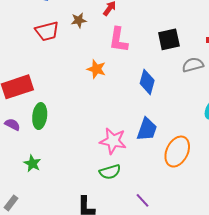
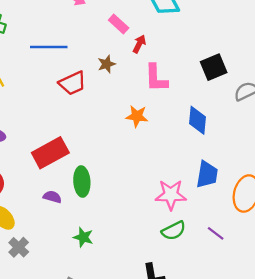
purple line: (142, 200) -> (216, 233), moved

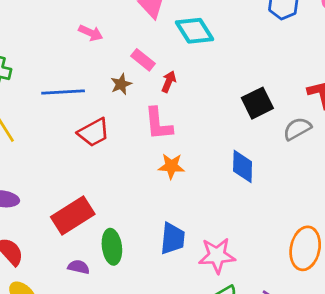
brown star: (107, 64) -> (121, 84), moved
pink L-shape: (156, 78) -> (158, 124), moved
blue trapezoid: (207, 174) -> (173, 239), moved

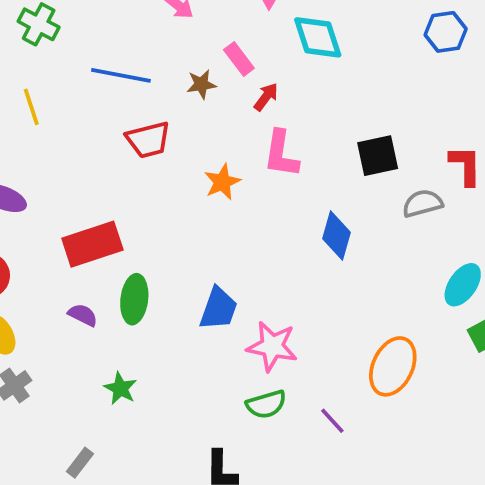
pink L-shape: (158, 124) -> (281, 154), moved
orange star: (171, 166) -> (222, 182), moved, turned 30

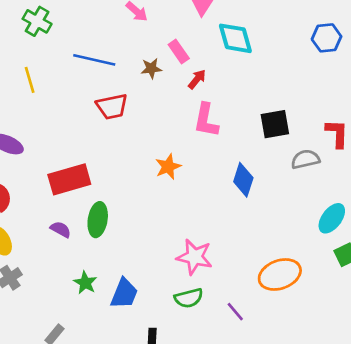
orange star: (222, 182) -> (168, 167), moved
blue trapezoid: (218, 309) -> (124, 294), moved
orange ellipse: (393, 366) -> (280, 275), turned 42

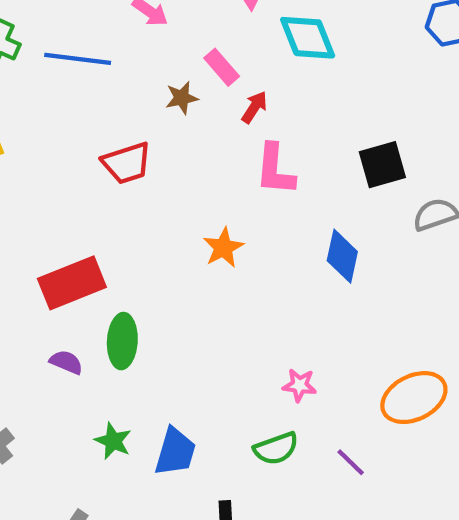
blue line: (94, 60) -> (78, 59), moved
pink star: (195, 257) -> (299, 385), moved, size x0.6

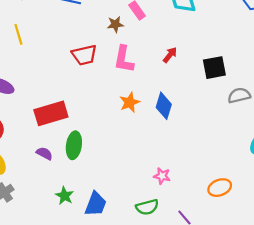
red arrow: (254, 107) -> (170, 55), moved
pink L-shape: (275, 170) -> (124, 59), moved
blue diamond: (342, 256) -> (164, 106), moved
orange ellipse: (414, 398) -> (220, 188), size x0.7

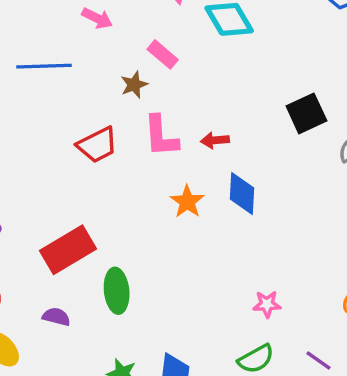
red arrow: (170, 55) -> (215, 140), moved, turned -119
purple semicircle: (44, 153) -> (56, 317), moved

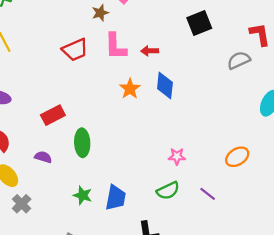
black square: (306, 113) -> (199, 23), moved
red rectangle: (68, 250) -> (53, 115), size x0.7

